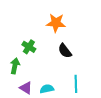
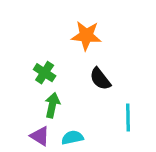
green arrow: (15, 66) -> (52, 105), moved
cyan line: (76, 84) -> (128, 117), moved

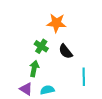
green cross: (45, 73) -> (41, 46), moved

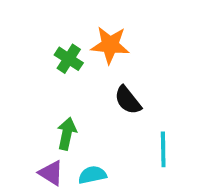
green cross: (41, 46) -> (69, 59), moved

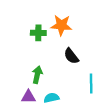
green cross: (69, 59) -> (38, 33), turned -32
purple triangle: (51, 173) -> (28, 97), turned -32

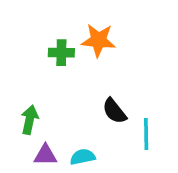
black semicircle: (71, 56) -> (114, 111), moved
green arrow: (37, 75) -> (30, 120), moved

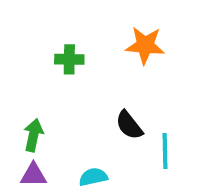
orange star: (98, 40) -> (145, 45), moved
purple triangle: (45, 155) -> (33, 175), moved

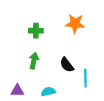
green arrow: (33, 135) -> (34, 61), moved

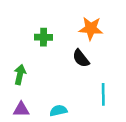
green arrow: (34, 61) -> (20, 74), moved
black semicircle: (67, 65) -> (81, 58), moved

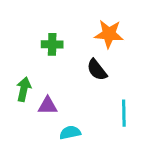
purple triangle: (21, 109) -> (48, 106), moved

